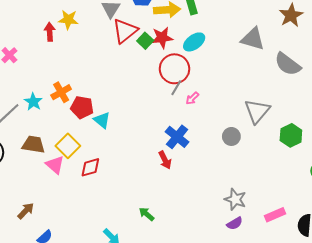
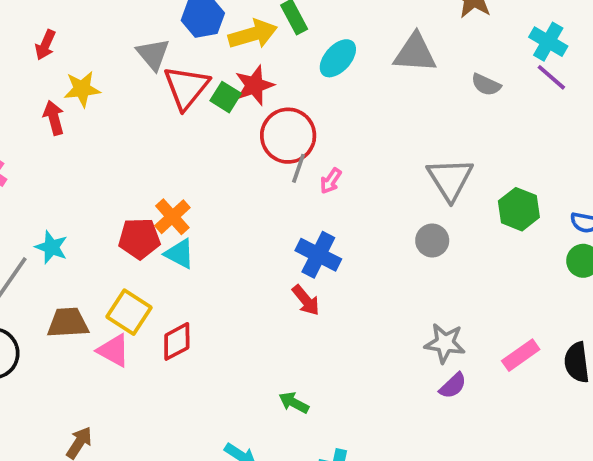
cyan ellipse: (194, 42) -> (338, 58), moved
gray semicircle: (288, 64) -> (486, 85), size x0.6
orange cross: (61, 92) -> (172, 217), moved
gray circle: (231, 136) -> (432, 240), moved

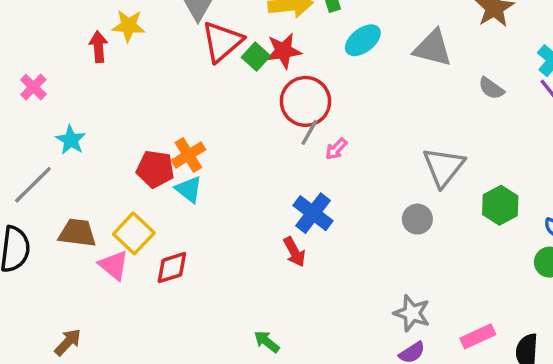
cyan star: (51, 247) -> (71, 140), moved

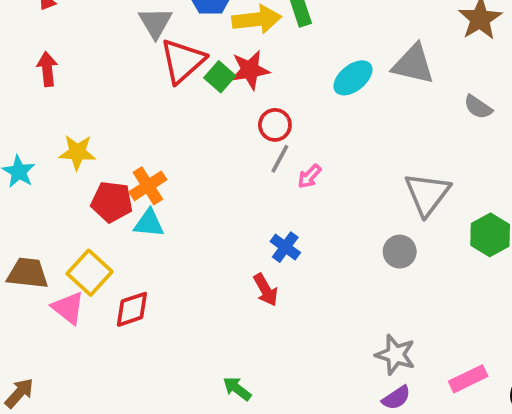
yellow star: (128, 26) -> (77, 152), moved
cyan ellipse: (363, 40) -> (353, 78), moved
red circle: (305, 101) -> (275, 125), size x0.6
cyan triangle: (189, 189) -> (149, 223), turned -32
blue cross: (313, 213) -> (285, 247), size x0.7

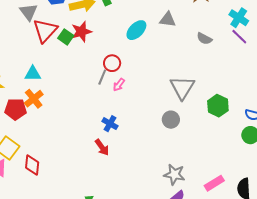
gray triangle: (413, 64) -> (168, 19), size x0.7
red circle: (275, 125) -> (112, 63), moved
cyan triangle: (149, 223) -> (33, 74), moved
red diamond: (132, 309) -> (32, 165), turned -60

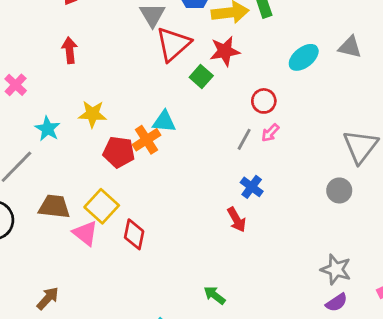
green square: (66, 37) -> (201, 76), moved
cyan triangle: (33, 74) -> (164, 122), moved
gray line: (102, 77) -> (244, 139), moved

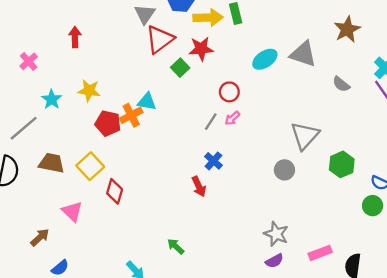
gray triangle: (350, 47) -> (303, 54), size x1.4
pink triangle: (85, 233) -> (72, 211), moved

